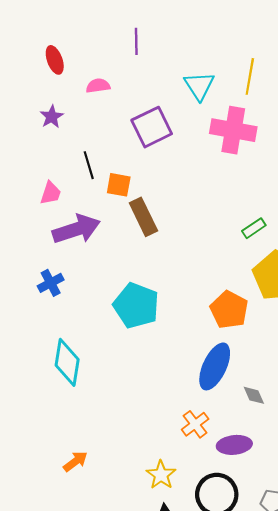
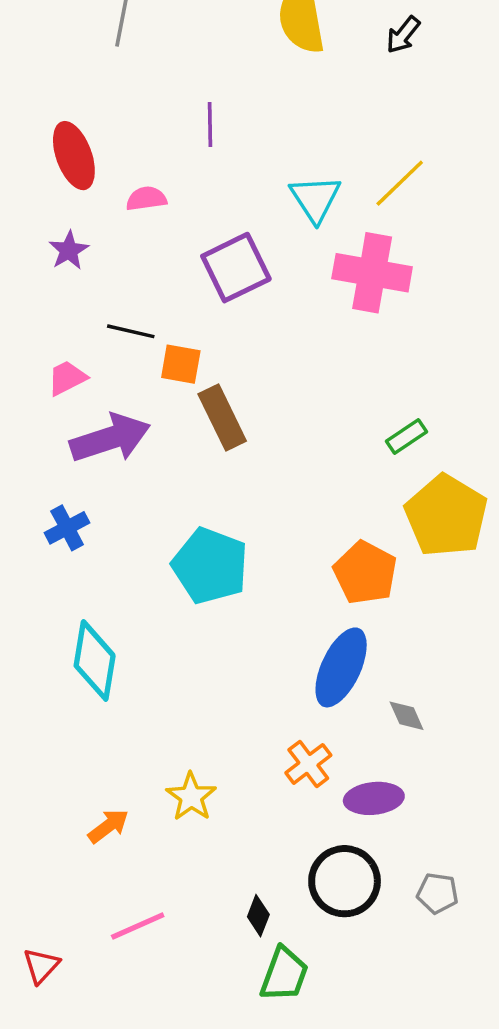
red ellipse: (55, 60) -> (74, 156), size x1.4
yellow line: (250, 76) -> (400, 183), turned 36
black line: (89, 165) -> (131, 331), turned -60
pink trapezoid: (51, 193) -> (67, 378), turned -135
yellow star: (161, 475) -> (191, 797), moved

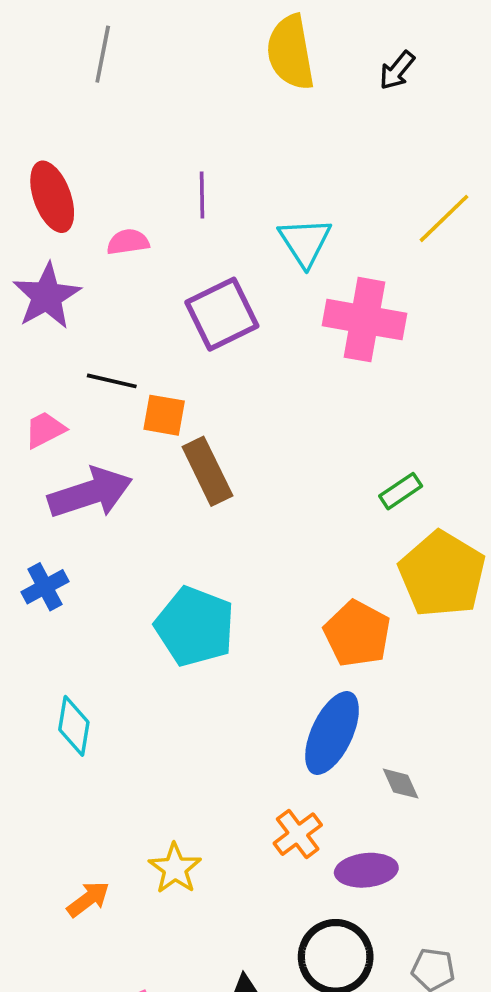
purple line: (210, 125) -> (202, 195), moved
yellow line: (400, 183) -> (444, 218), moved
purple star: (69, 250) -> (47, 296), size x1.6
cyan diamond: (95, 661) -> (74, 726), size x0.7

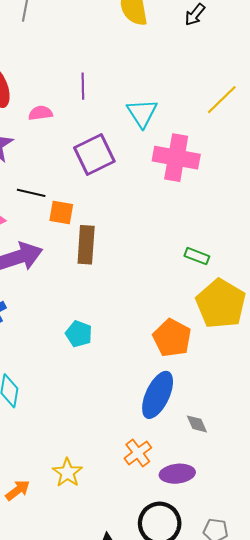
brown rectangle: (207, 471) -> (86, 245), turned 30
green rectangle: (401, 491) -> (197, 256), turned 55
cyan pentagon: (195, 626) -> (79, 334), size x0.6

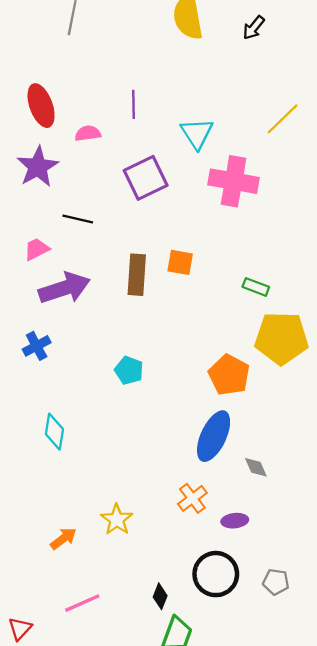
orange square: (61, 213) -> (180, 262), moved
yellow pentagon: (221, 304) -> (281, 338), turned -30
purple ellipse: (177, 474) -> (235, 521), size x0.7

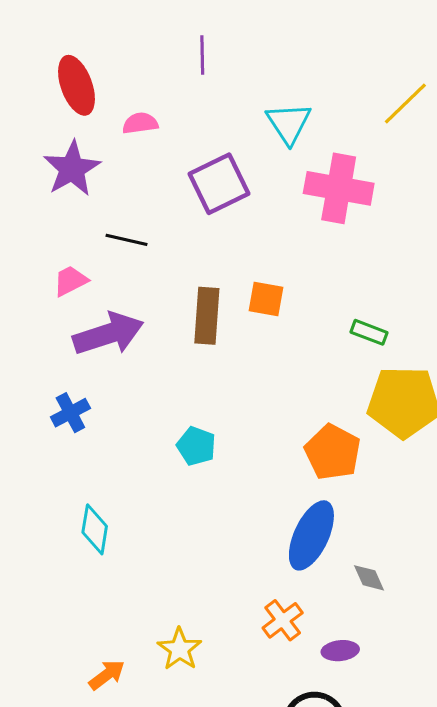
purple line: (133, 104) -> (202, 55), moved

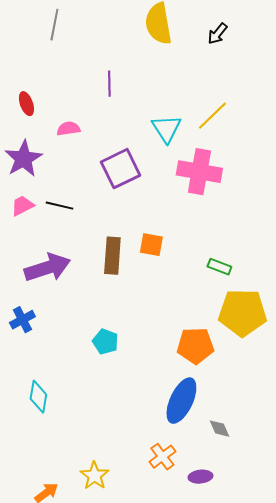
red ellipse: (76, 85) -> (26, 104), size x0.6
yellow line: (405, 104) -> (212, 116), moved
pink trapezoid: (70, 281) -> (22, 206), moved
orange pentagon: (333, 452) -> (195, 346), turned -30

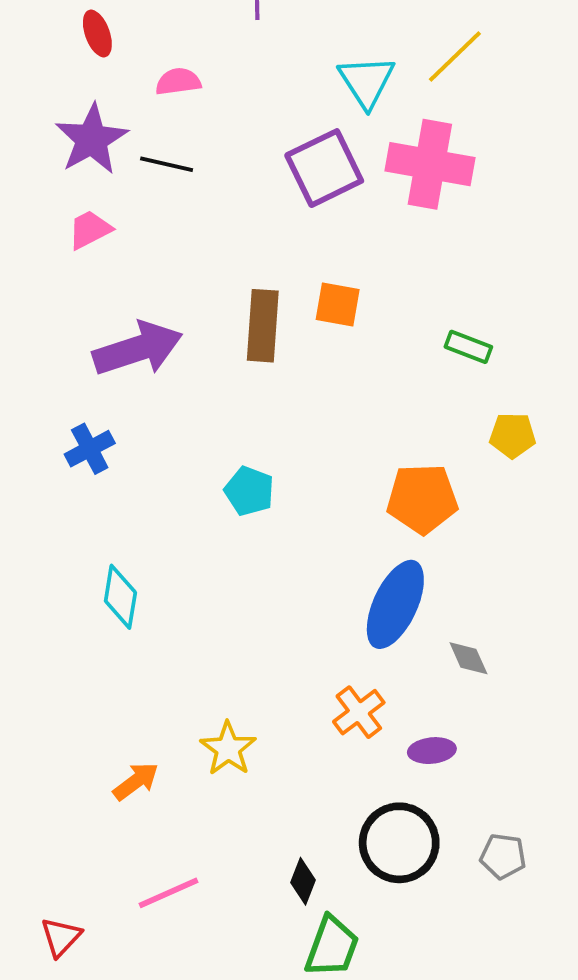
purple square: (120, 169) -> (324, 168), moved
black line: (59, 206) -> (167, 164), moved
yellow pentagon: (242, 313) -> (513, 435), size x0.5

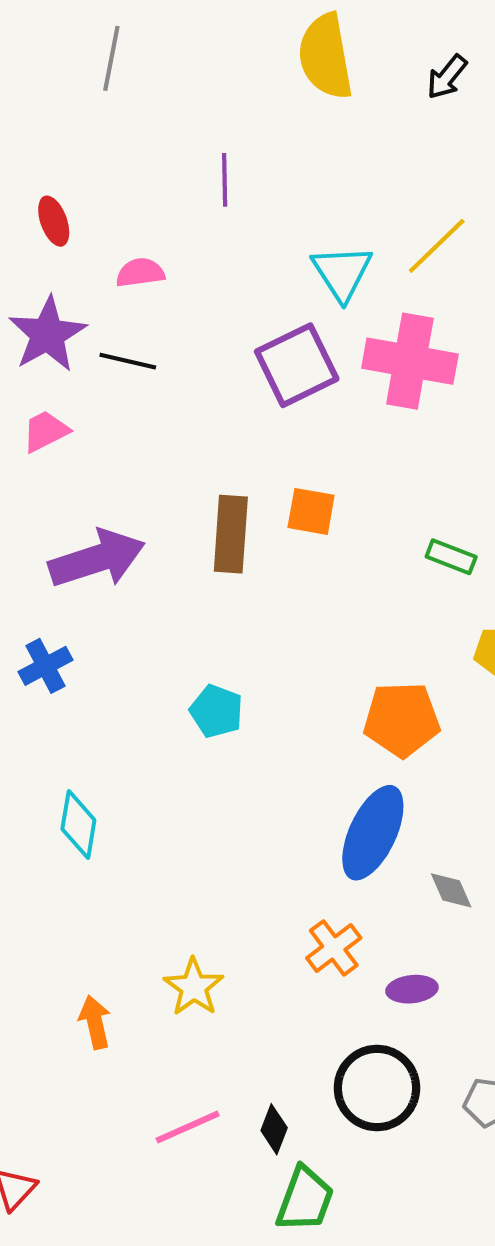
orange arrow: (136, 781) -> (95, 1022), turned -66
pink line: (169, 893) -> (188, 1127), moved

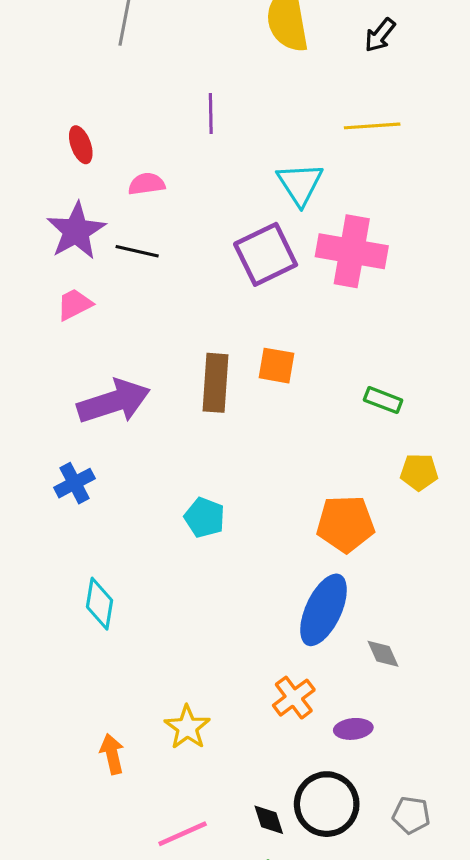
yellow line: (437, 246) -> (372, 126), moved, turned 40
black diamond: (274, 1129) -> (269, 820), moved, turned -39

